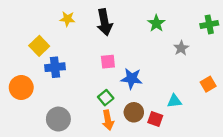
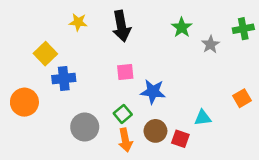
gray star: (181, 48) -> (211, 44), moved
gray circle: (58, 119) -> (85, 127), moved

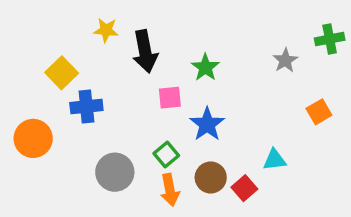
black arrow: (121, 26) -> (145, 51), moved
green star: (182, 27) -> (205, 67), moved
blue star: (153, 92) -> (207, 124), turned 30
orange square: (242, 98) -> (319, 112), moved
red square: (180, 139) -> (244, 188), turned 30

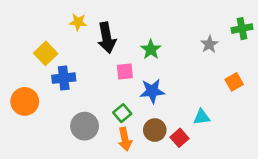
blue star: (207, 124) -> (152, 91), turned 30

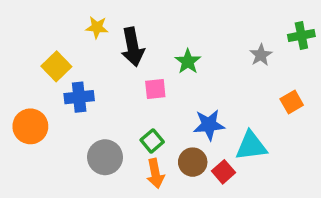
blue star: (152, 91) -> (209, 125), moved
cyan triangle: (202, 117) -> (251, 146), size x1.5

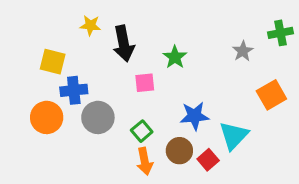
yellow square: (56, 66) -> (53, 62), turned -32
orange square: (292, 102) -> (271, 95), size x1.4
orange circle: (30, 126) -> (47, 117), moved
cyan triangle: (251, 146) -> (234, 136), turned -40
gray circle: (105, 157) -> (98, 117), moved

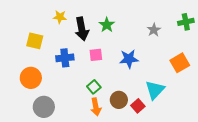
gray star: (243, 51) -> (154, 30), moved
green star: (175, 57) -> (107, 25), moved
blue cross: (74, 90) -> (65, 58), moved
blue star: (194, 116) -> (129, 59), moved
gray circle: (98, 117) -> (44, 107), moved

